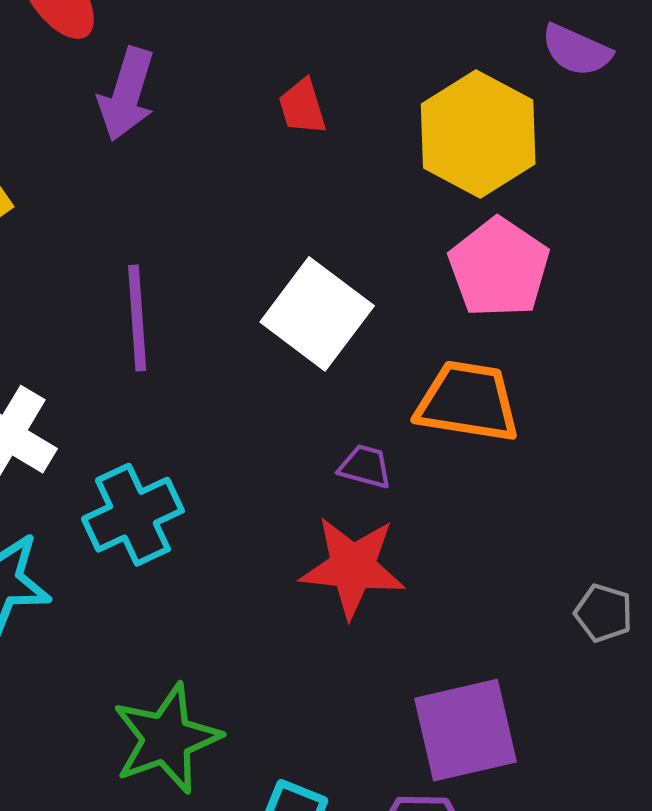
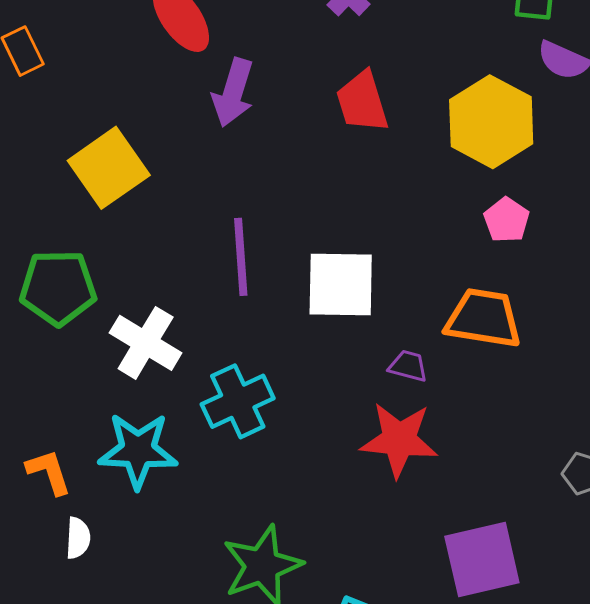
red trapezoid: (302, 107) -> (362, 102), size x1.5
pink pentagon: (499, 268) -> (507, 220), size x0.6
white square: (317, 314) -> (341, 285), moved, turned -36

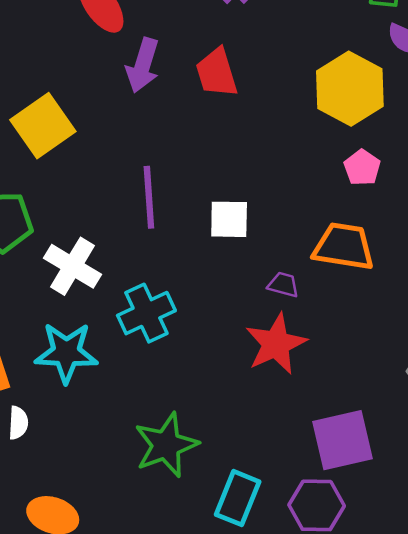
red trapezoid: (362, 102) -> (217, 73), moved
white square: (341, 285) -> (229, 219), size x0.7
red star: (399, 440) -> (276, 344), turned -30

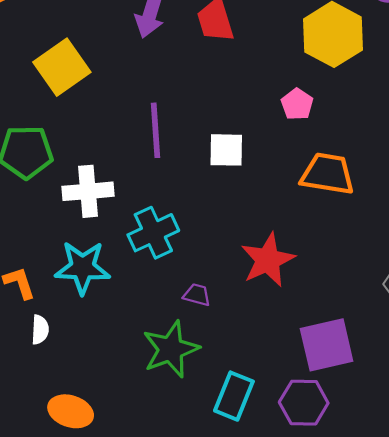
pink pentagon: (362, 168) -> (297, 104), moved
white cross: (72, 266) -> (88, 191), turned -36
purple trapezoid: (283, 285) -> (197, 295), moved

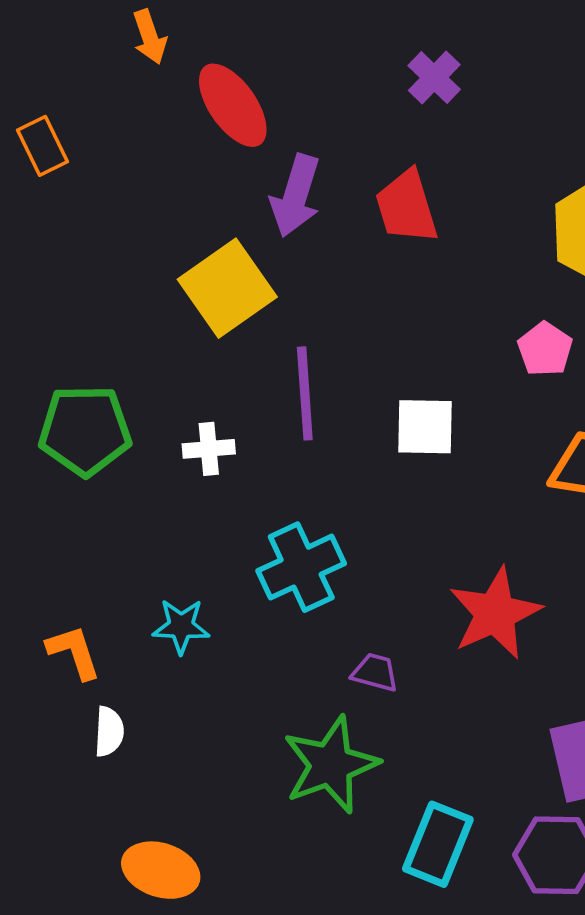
yellow square: (62, 67) -> (227, 288), moved
white cross: (88, 191) -> (209, 449), moved, size x0.6
cyan star: (83, 268) -> (181, 626), size x0.6

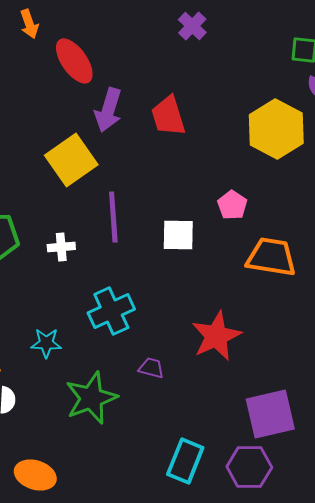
purple cross: (434, 78) -> (192, 26), moved
pink pentagon: (545, 349) -> (232, 205), moved
green star: (331, 765) -> (91, 398), moved

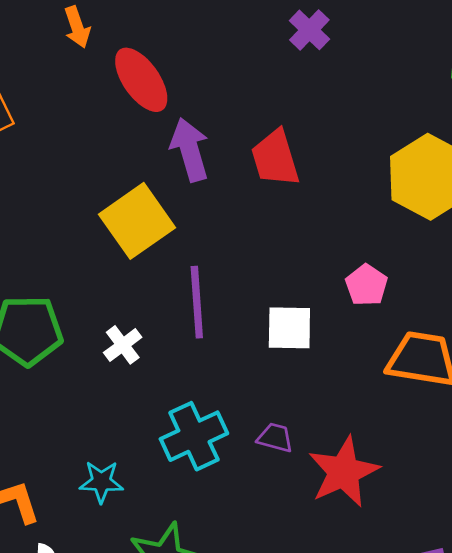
purple arrow: (108, 110) -> (190, 150), turned 147
white cross: (61, 247) -> (123, 345), turned -32
purple trapezoid: (151, 368) -> (275, 438), moved

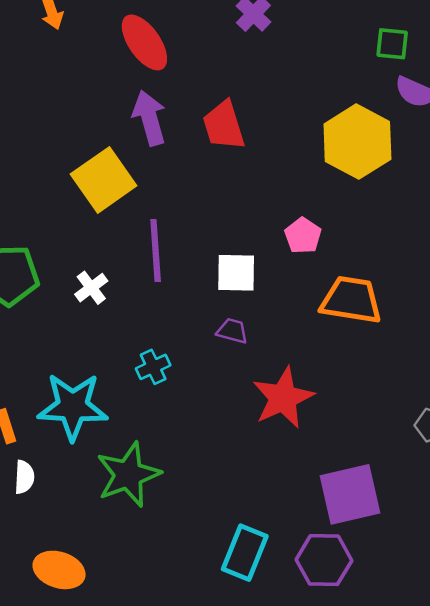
red ellipse: (141, 80) -> (144, 42), moved
cyan cross: (194, 436) -> (153, 367), size x0.6
purple trapezoid: (275, 438) -> (232, 331), moved
cyan star: (101, 482) -> (73, 407), size x1.8

